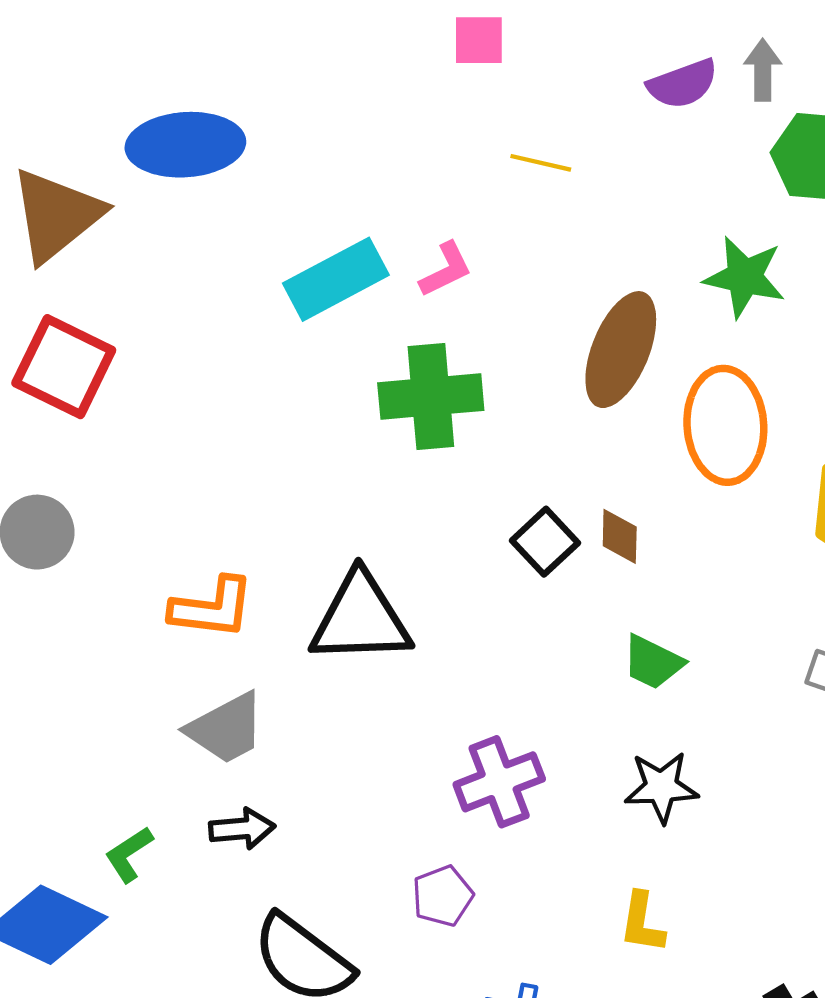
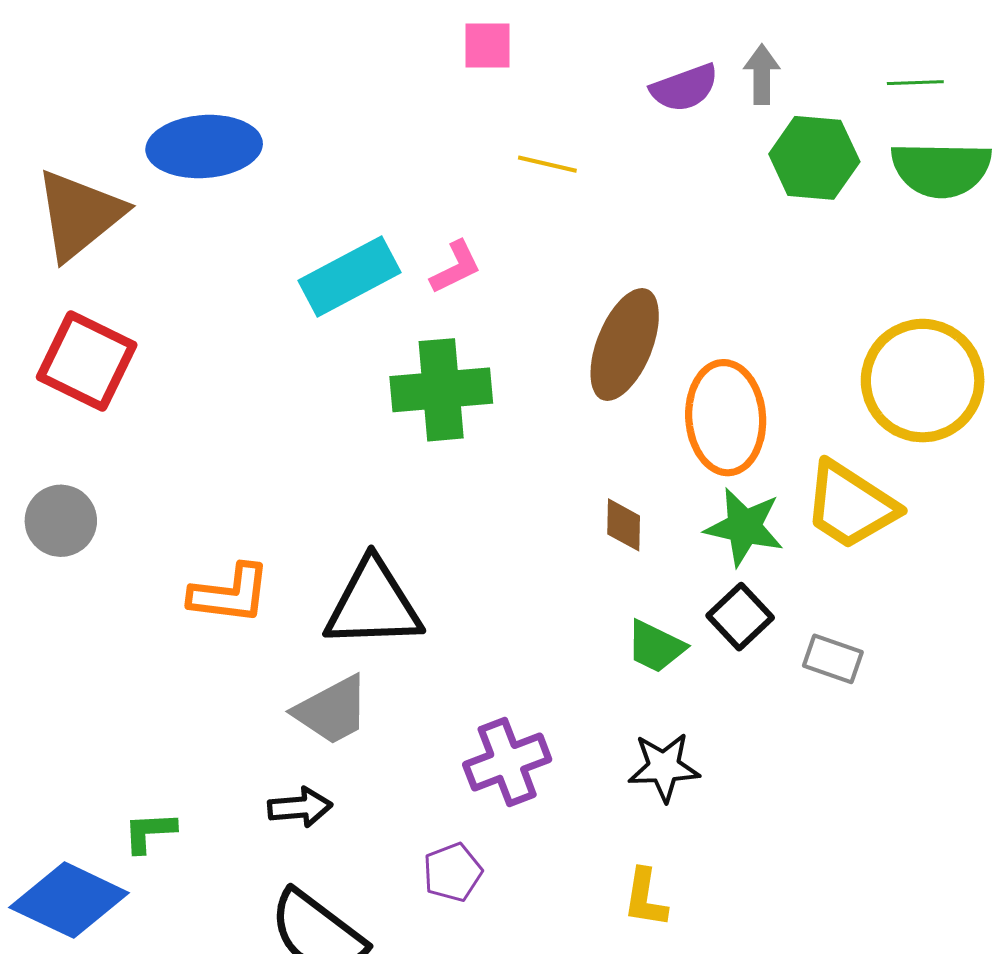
green star: (745, 277) -> (744, 527), moved
black square: (545, 542) -> (740, 617), moved
gray trapezoid: (226, 728) -> (332, 710), moved
black arrow: (242, 829) -> (300, 807), moved
green L-shape: (129, 854) -> (149, 832), turned 30

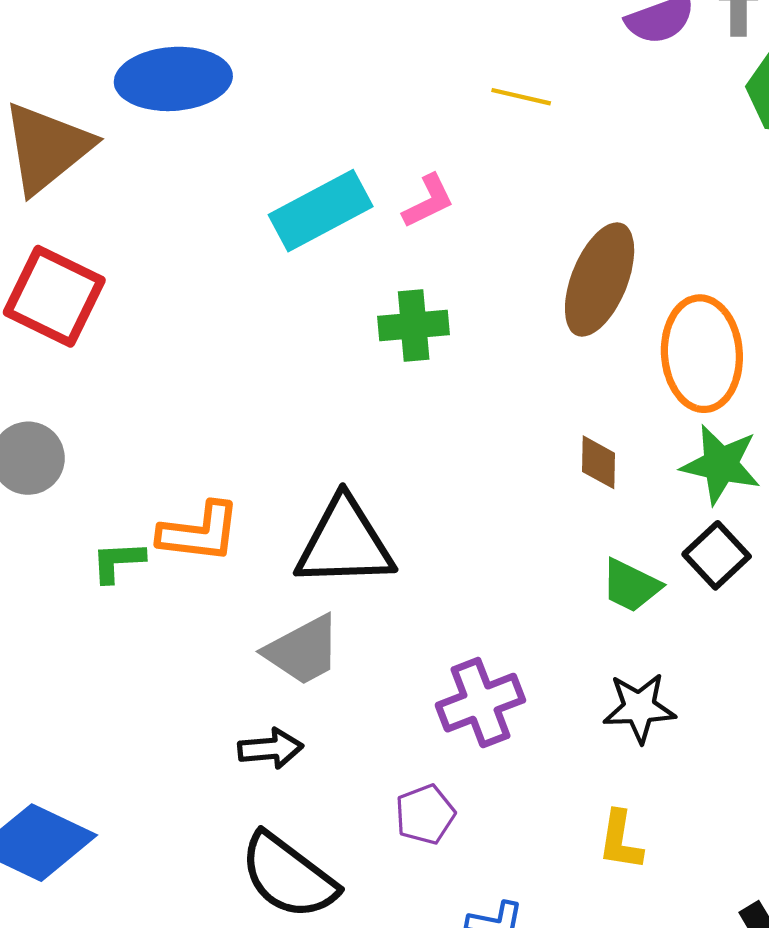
green cross: (441, 390) -> (414, 325), size x0.7
green L-shape: (149, 832) -> (118, 562), moved

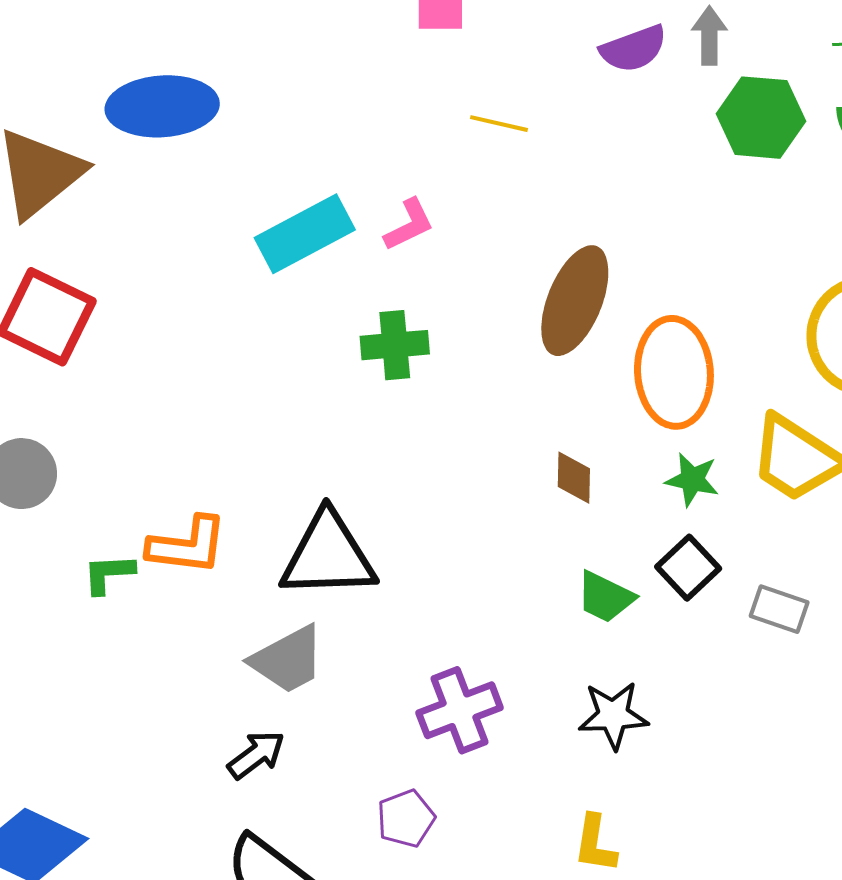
green star: (721, 464) -> (692, 480), size x0.7
black arrow: (270, 749) -> (256, 755), turned -32

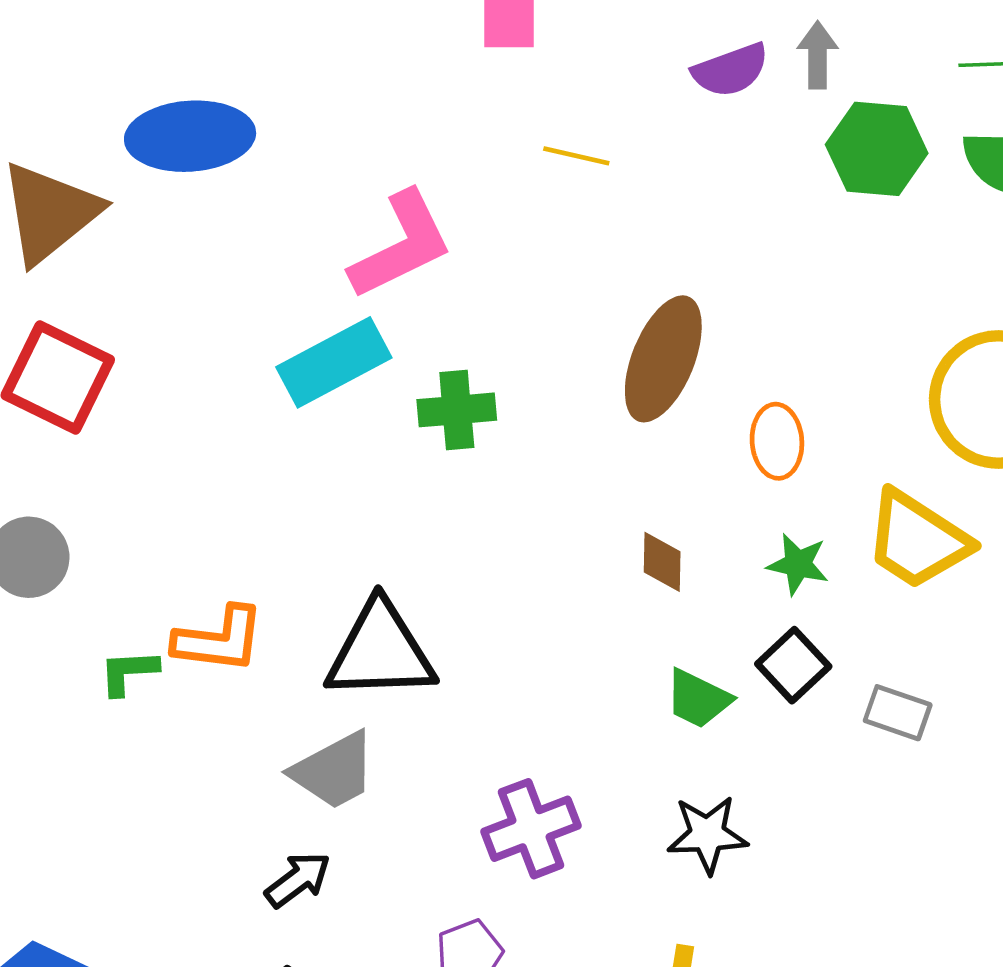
pink L-shape: (409, 225) -> (401, 245), moved, size x1.8
cyan rectangle: (305, 234) -> (334, 362), moved
orange ellipse: (674, 372) -> (777, 441), size x0.6

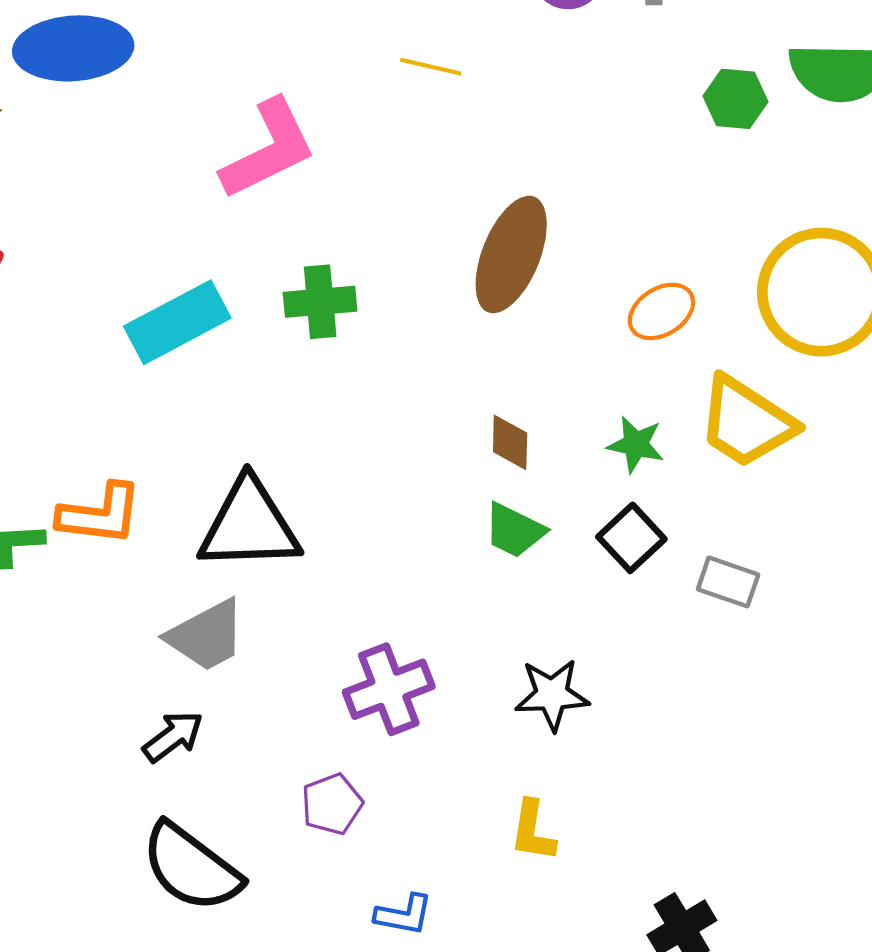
green hexagon: (877, 149) -> (736, 99), moved, size x0.7
cyan rectangle: (334, 362) -> (177, 322), moved
orange ellipse: (777, 441) -> (661, 311), moved, turned 62
green trapezoid: (698, 699) -> (514, 530), moved

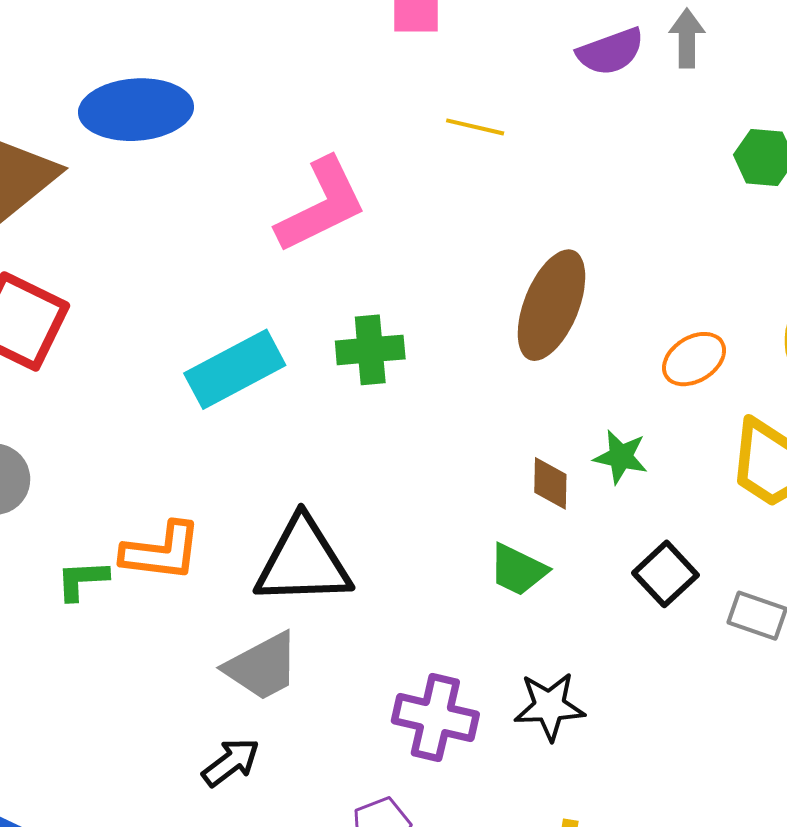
green star: (636, 445) -> (621, 457), moved
green trapezoid: (514, 530) -> (518, 570), moved
purple cross: (389, 689) -> (435, 718), turned 34
black star: (552, 695) -> (549, 706), moved

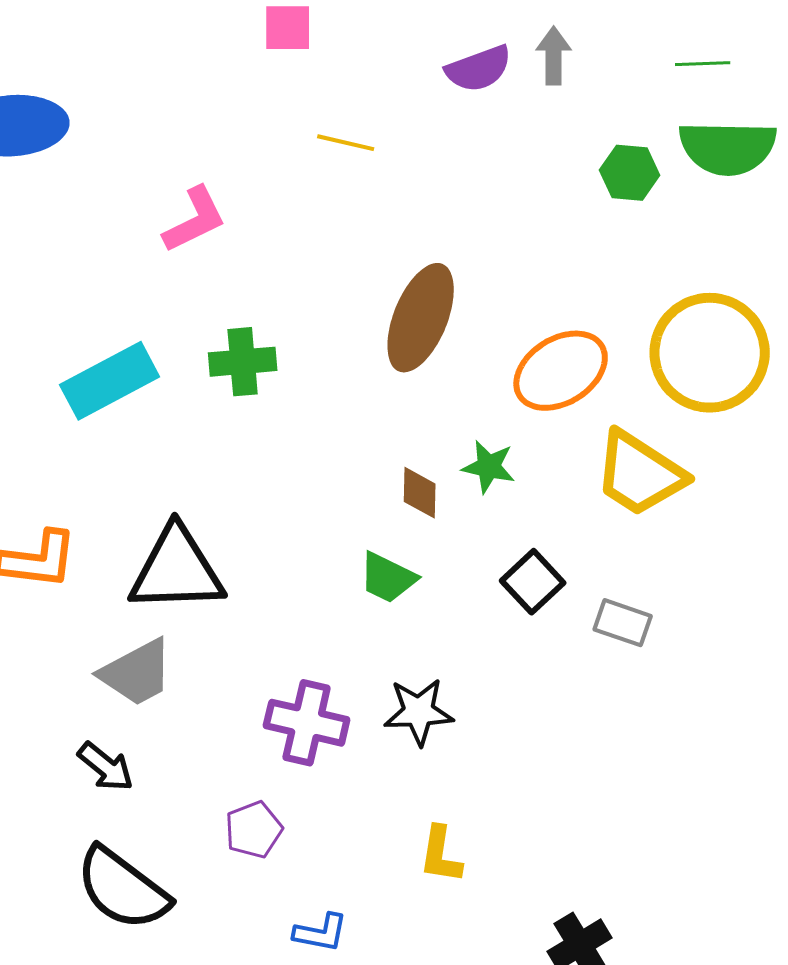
pink L-shape: (321, 205) -> (195, 220), size x0.7
orange ellipse: (694, 359) -> (561, 371), size x1.5
black arrow: (231, 762) -> (106, 767), turned 76

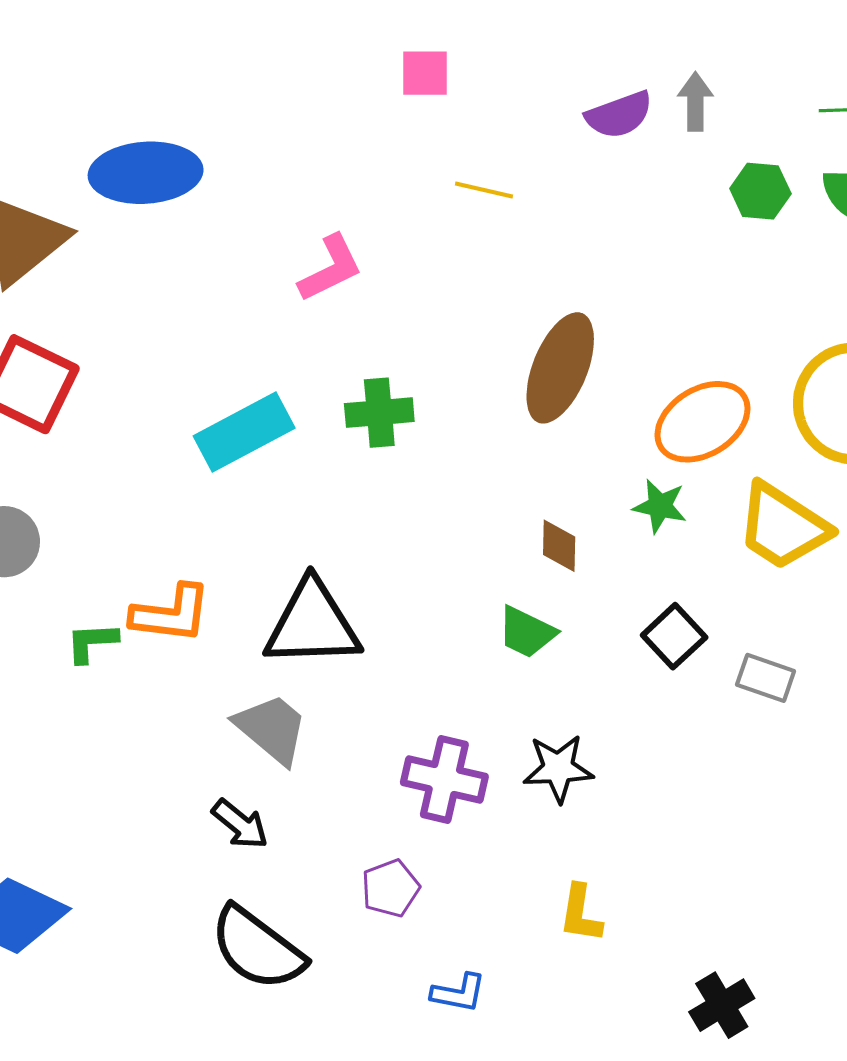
green hexagon: (630, 173) -> (760, 191), moved
green star: (489, 467) -> (660, 506), moved
gray trapezoid: (137, 673) -> (272, 729), turned -112

